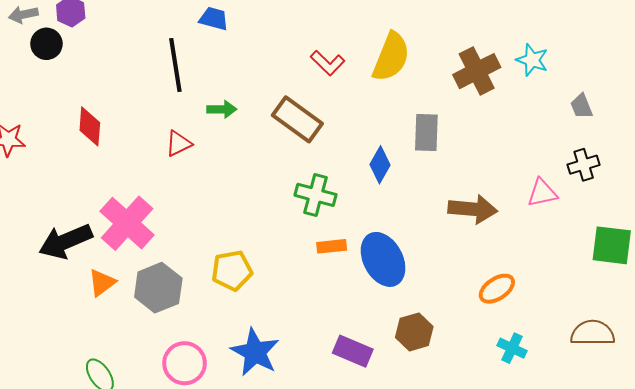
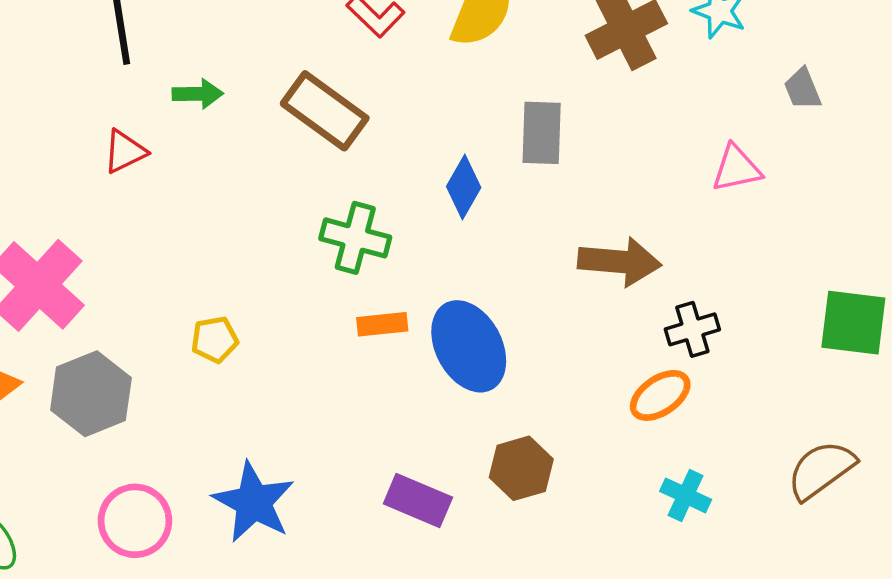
black cross: (584, 165) -> (692, 329), moved
pink triangle: (542, 193) -> (736, 168), moved
yellow pentagon: (232, 271) -> (215, 340), moved, size x0.7
brown semicircle: (593, 333) -> (821, 470), turned -36

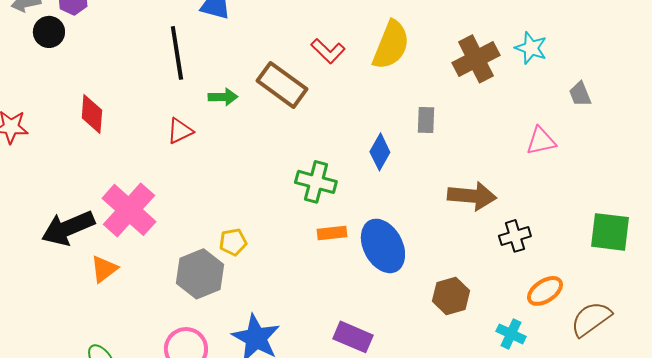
brown rectangle: (325, 111) -> (282, 85), moved
gray rectangle: (542, 133) -> (426, 120), size x0.7
gray hexagon: (91, 394) -> (200, 274), moved
orange ellipse: (660, 395) -> (545, 291), moved
brown hexagon: (521, 468) -> (451, 296), moved

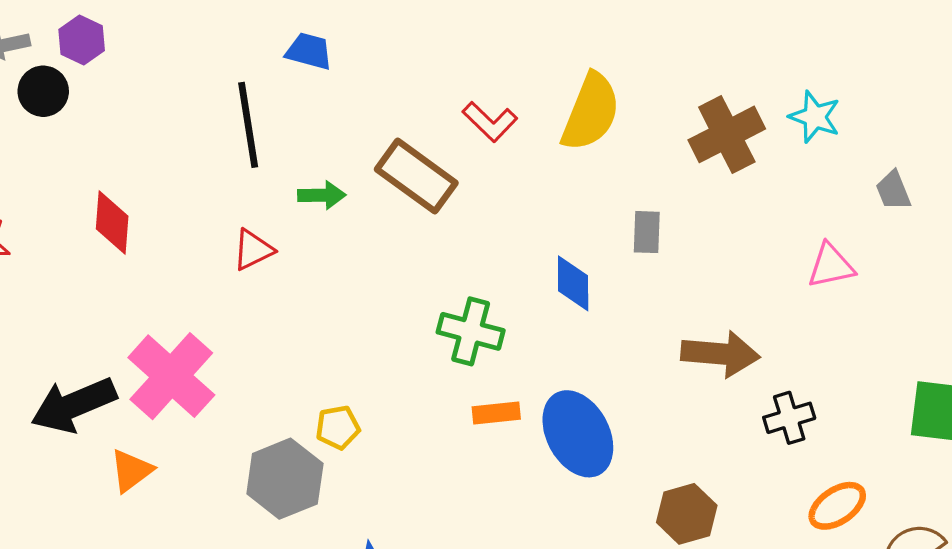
blue diamond: (380, 152) -> (573, 283), turned -30

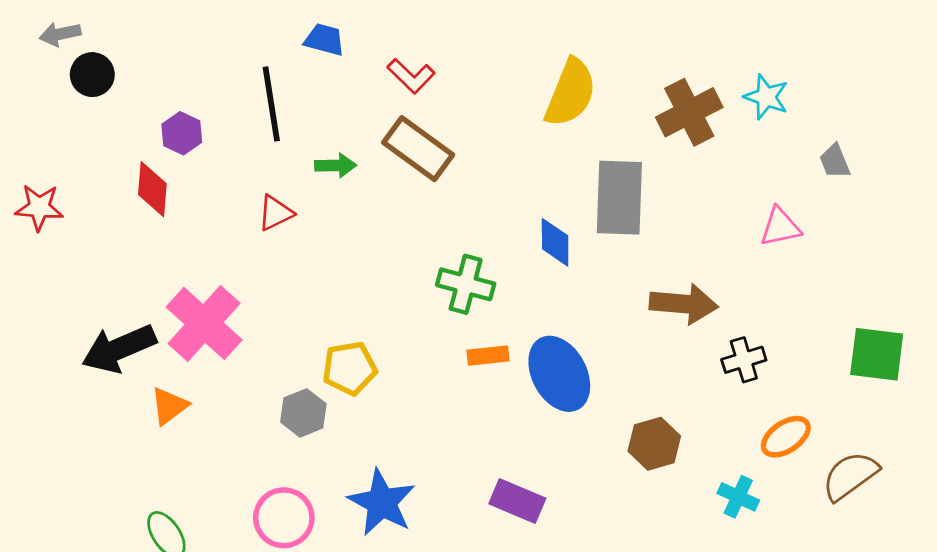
purple hexagon: (82, 40) -> (182, 133), moved
red L-shape: (490, 122) -> (411, 76), moved
gray rectangle: (647, 232) -> (619, 198), size x2.0
yellow pentagon: (338, 427) -> (350, 368), size x1.4
gray hexagon: (285, 479) -> (303, 413), size x0.7

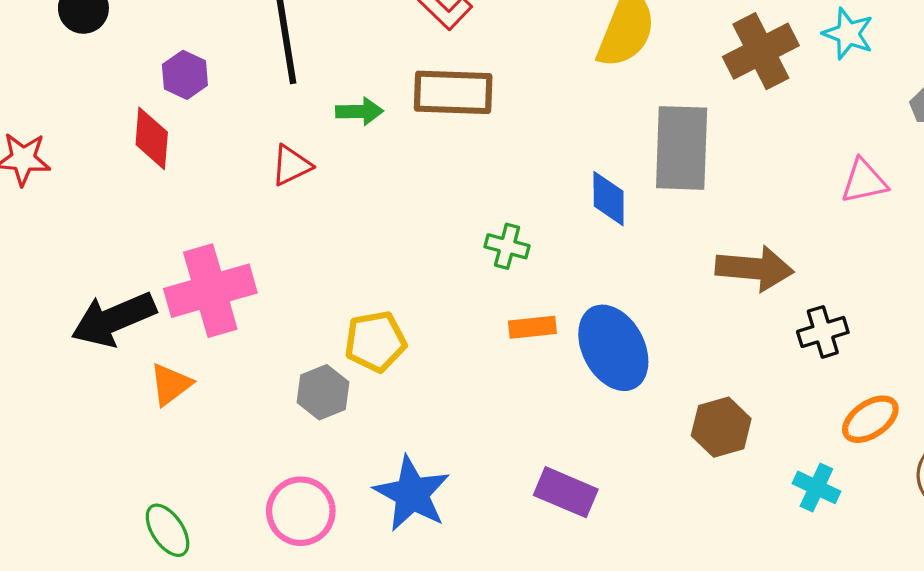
brown rectangle: (418, 149) -> (453, 92), turned -34
green cross: (466, 284) -> (507, 246), size x0.7
pink cross: (204, 323) -> (210, 291), turned 32

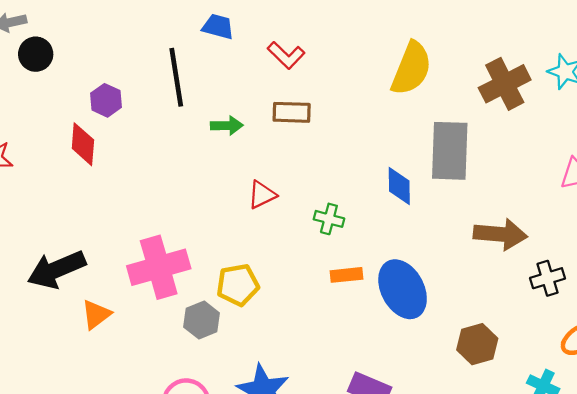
brown rectangle: (453, 92) -> (292, 112), size x0.7
red triangle: (291, 165) -> (262, 195), moved
pink cross: (210, 291) -> (159, 267), moved

